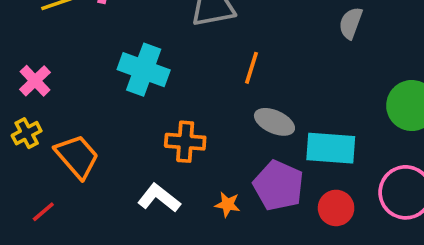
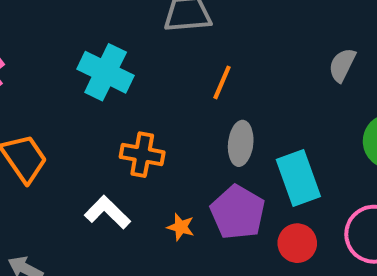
gray semicircle: (351, 23) -> (342, 65), moved
gray ellipse: (274, 122) -> (241, 143), turned 66
cyan rectangle: (331, 148) -> (298, 178), turned 60

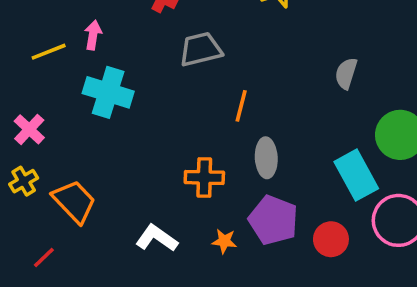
cyan cross: (106, 72) -> (108, 92), moved
orange cross: (142, 155) -> (204, 177), moved
cyan rectangle: (298, 178) -> (356, 175), moved

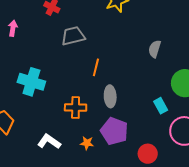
cyan cross: (108, 92) -> (31, 82), moved
cyan rectangle: (356, 175) -> (161, 106), size x0.6
red circle: (331, 239) -> (148, 154), moved

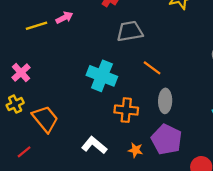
pink arrow: (13, 28) -> (64, 18), turned 49
orange line: (96, 67) -> (152, 68), turned -72
cyan cross: (31, 82) -> (102, 76), moved

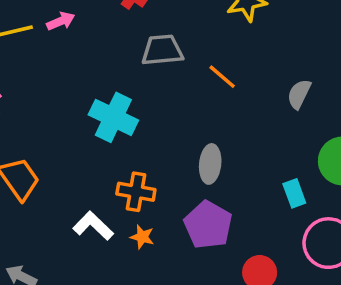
orange line: (152, 68) -> (222, 77), moved
orange cross: (126, 110) -> (136, 192), moved
orange star: (136, 150) -> (142, 237), moved

